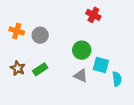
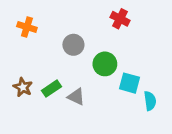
orange cross: (17, 31) -> (27, 27), moved
gray circle: (40, 35) -> (73, 45), moved
gray triangle: (81, 76) -> (76, 97), moved

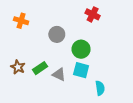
cyan square: (130, 83) -> (81, 70), moved
cyan semicircle: (150, 101) -> (100, 88), moved

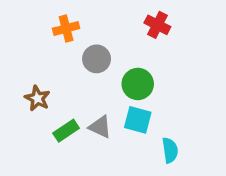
orange cross: (21, 21) -> (66, 28), moved, turned -32
brown star: (18, 67) -> (37, 98), moved
green rectangle: (40, 68) -> (66, 131), moved

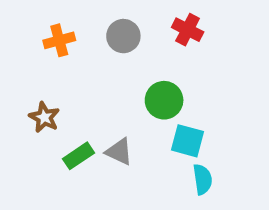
orange cross: (66, 28) -> (59, 40), moved
gray circle: (97, 59) -> (123, 36), moved
cyan square: (138, 120) -> (188, 141), moved

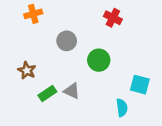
gray circle: (123, 36) -> (67, 41), moved
orange cross: (59, 40) -> (33, 14), moved
cyan square: (188, 141) -> (140, 85), moved

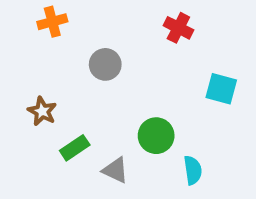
green circle: (99, 60) -> (156, 136), moved
cyan square: (140, 85) -> (221, 89), moved
gray triangle: (72, 91) -> (115, 170), moved

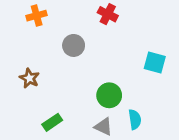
red cross: (178, 28) -> (108, 14), moved
green rectangle: (75, 148) -> (52, 122), moved
gray triangle: (115, 170) -> (103, 127), moved

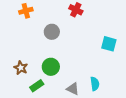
brown star: (29, 78) -> (21, 68), moved
green circle: (109, 95) -> (51, 67), moved

